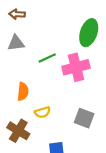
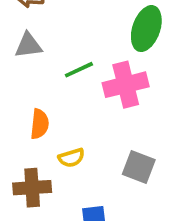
brown cross: (18, 131) -> (32, 188), turned -35

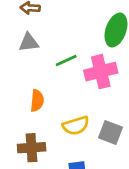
yellow semicircle: (71, 158) -> (76, 126), moved, size x1.4

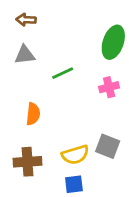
pink cross: (101, 72) -> (109, 87), moved, size x0.6
yellow semicircle: (76, 126) -> (75, 155), moved

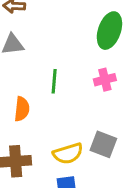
green line: (63, 73) -> (54, 81), moved, turned -60

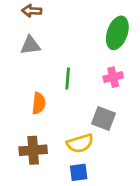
gray square: (103, 144) -> (104, 118), moved

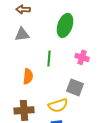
green ellipse: (117, 33) -> (65, 25), moved
pink cross: (113, 77) -> (82, 57), turned 32

